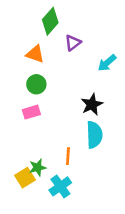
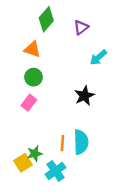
purple triangle: (73, 43) -> (81, 27), moved
pink rectangle: (31, 112) -> (29, 103), turned -35
cyan semicircle: (94, 135) -> (81, 142), moved

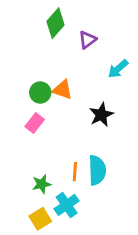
purple triangle: (81, 27) -> (87, 40), moved
orange triangle: (32, 49) -> (62, 90), moved
yellow square: (23, 163) -> (40, 219), moved

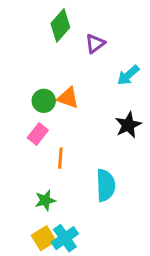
black star: (101, 115) -> (128, 125), moved
orange line: (75, 172) -> (60, 158), moved
cyan cross: (67, 205) -> (65, 238), moved

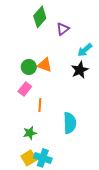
black star: (128, 125) -> (80, 70), moved
cyan cross: (65, 238) -> (43, 158), turned -36

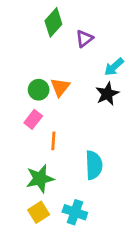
orange triangle: (45, 65) -> (60, 87), turned 49
green star: (30, 133) -> (40, 179), size x1.5
cyan cross: (43, 158) -> (75, 212), moved

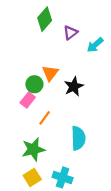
cyan arrow: (114, 67) -> (95, 45), moved
green circle: (39, 90) -> (34, 84), moved
black star: (107, 94) -> (74, 86), moved
orange line: (53, 141) -> (45, 118), turned 32

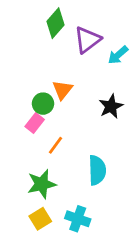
purple triangle: (70, 33) -> (87, 40), size x1.5
black star: (74, 86) -> (111, 106), moved

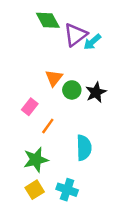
green diamond: (56, 23) -> (48, 20), turned -70
cyan arrow: (118, 55) -> (92, 42), moved
green circle: (43, 104) -> (72, 90), moved

